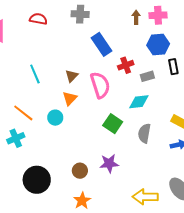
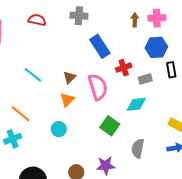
cyan line: (35, 74) -> (33, 75), turned -30
cyan circle: (55, 118) -> (59, 129), moved
gray semicircle: (144, 133) -> (138, 148), moved

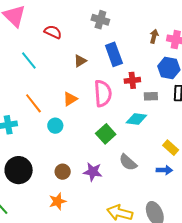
red semicircle: (37, 20) -> (53, 32), moved
cyan line: (33, 75) -> (29, 61), moved
brown triangle: (69, 77) -> (80, 61), moved
orange line: (21, 114) -> (33, 103), moved
gray semicircle: (138, 148) -> (128, 162), turned -72

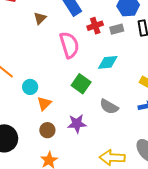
gray rectangle: (151, 96) -> (117, 29), moved
orange triangle: (70, 99) -> (44, 103), moved

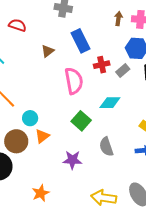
gray rectangle: (117, 29) -> (123, 71), turned -32
gray semicircle: (109, 107) -> (106, 147), turned 36
brown circle: (47, 130) -> (16, 141), moved, size x1.5

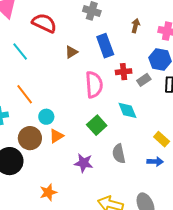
brown arrow: (118, 19) -> (135, 26), moved
red semicircle: (17, 25) -> (44, 23), size x1.4
cyan diamond: (110, 103) -> (127, 110), turned 60

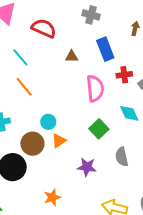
brown triangle: (71, 52) -> (72, 56), turned 32
orange line: (25, 94) -> (24, 87), moved

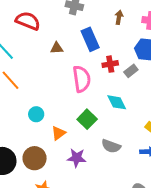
orange triangle: (59, 141) -> (58, 133), moved
brown circle: (32, 144) -> (35, 158), moved
gray semicircle: (122, 157) -> (111, 146), turned -54

